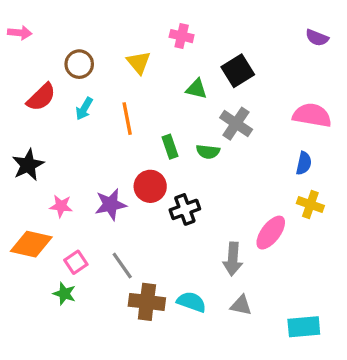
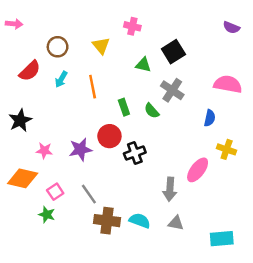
green semicircle: (208, 152) -> (152, 111), turned 42
blue semicircle: (304, 163) -> (210, 118), moved

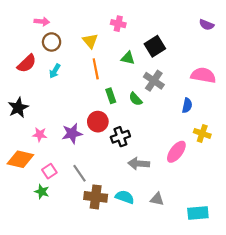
pink arrow: (14, 24) -> (42, 22), moved
orange line: (93, 87) -> (96, 69), moved
gray arrow: (170, 189) -> (139, 164), moved, turned 90

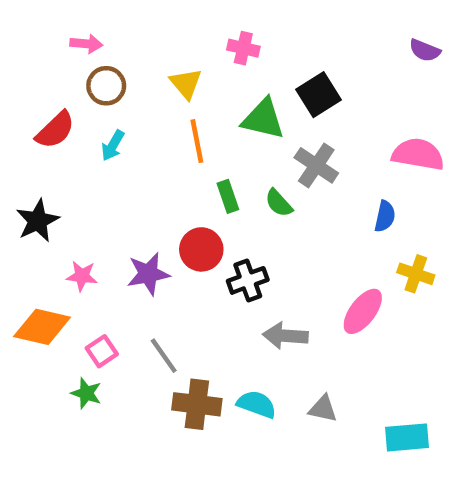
green triangle: (128, 58) -> (263, 119), size x1.5

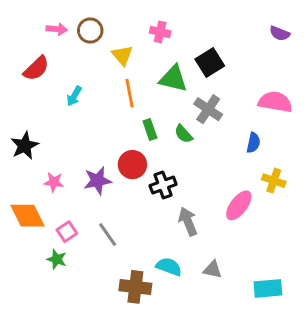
brown circle: (106, 86) -> (90, 31), moved
red semicircle: (55, 130) -> (36, 68), moved
orange diamond: (42, 327) -> (28, 216), turned 51
gray arrow: (285, 336) -> (188, 221), turned 64
brown cross: (197, 404) -> (135, 287), moved

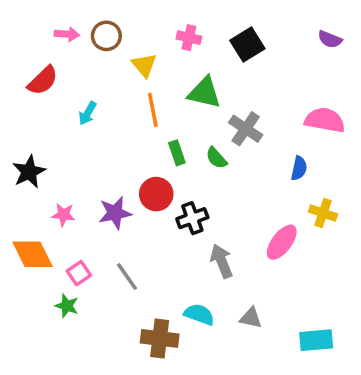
black square: (210, 63) -> (247, 44), moved

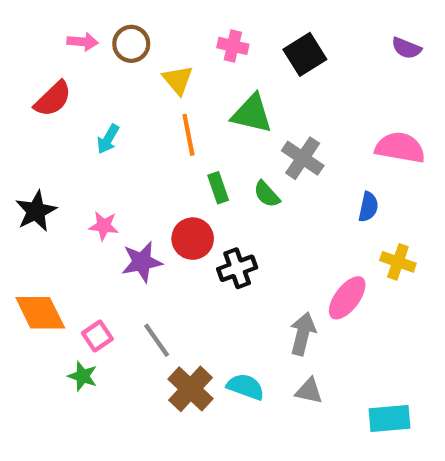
pink star: (63, 215) -> (104, 226), moved
gray arrow: (222, 261) -> (303, 334), moved, turned 36
brown cross: (160, 338) -> (191, 389), moved, turned 36

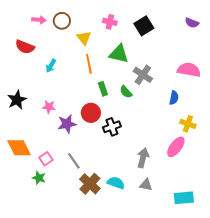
red semicircle: (53, 99) -> (25, 47), turned 66
pink ellipse: (347, 298) -> (176, 147), moved

